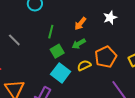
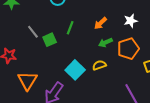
green arrow: (79, 44) -> (105, 42), moved
green square: (57, 51) -> (50, 40), moved
orange pentagon: (106, 57) -> (128, 49), moved

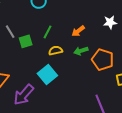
white star: (131, 21) -> (110, 22), moved
orange pentagon: (128, 49) -> (103, 60), turned 30
yellow semicircle: (99, 65) -> (56, 51), moved

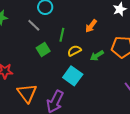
gray line: (10, 32) -> (34, 25), moved
green arrow: (81, 51) -> (97, 56), moved

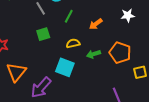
green line: (62, 35) -> (69, 16), moved
cyan square: (73, 76) -> (65, 67), turned -30

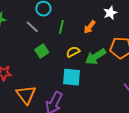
white star: (128, 15) -> (110, 13), moved
green arrow: (94, 54) -> (96, 57), size x1.5

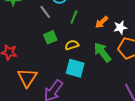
white star: (110, 13) -> (120, 28), moved
yellow semicircle: (73, 52) -> (72, 45), moved
green arrow: (96, 57) -> (102, 52), turned 75

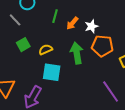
green line: (74, 17) -> (55, 16), moved
green arrow: (102, 52) -> (77, 53), turned 35

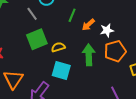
green square: (23, 45) -> (37, 39), size x1.5
orange pentagon: (102, 46) -> (115, 51), turned -30

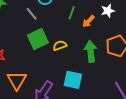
white star: (107, 30) -> (108, 11), moved
cyan square: (61, 71) -> (73, 80), moved

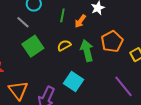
yellow semicircle: (60, 46) -> (64, 45), moved
cyan square: (73, 80) -> (74, 81), turned 30

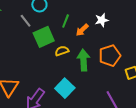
green square: (33, 46) -> (44, 37), moved

